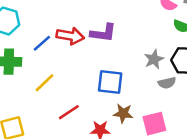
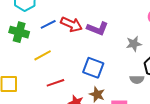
gray star: (154, 59) -> (134, 44), moved

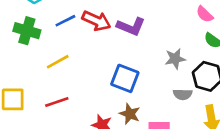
gray star: (134, 44) -> (175, 59), moved
red line: (55, 83) -> (57, 102), moved

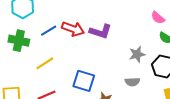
blue square: (125, 78) -> (84, 81), moved
gray semicircle: (183, 94) -> (132, 82), moved

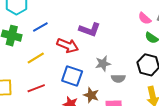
red arrow: (73, 29) -> (68, 46), moved
gray star: (137, 54) -> (103, 64), moved

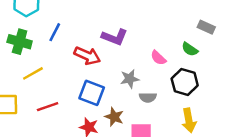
pink semicircle: (145, 18) -> (158, 58), moved
blue line: (40, 27) -> (55, 32), turned -35
yellow line: (36, 58) -> (33, 73), moved

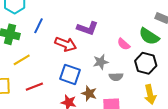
green semicircle: (190, 49) -> (149, 36), size x1.5

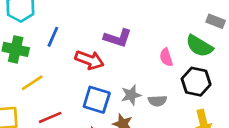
pink semicircle: (124, 44) -> (166, 57), turned 32
gray star: (101, 62) -> (131, 95), moved

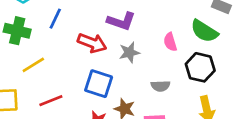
gray star: (131, 95) -> (129, 52), moved

